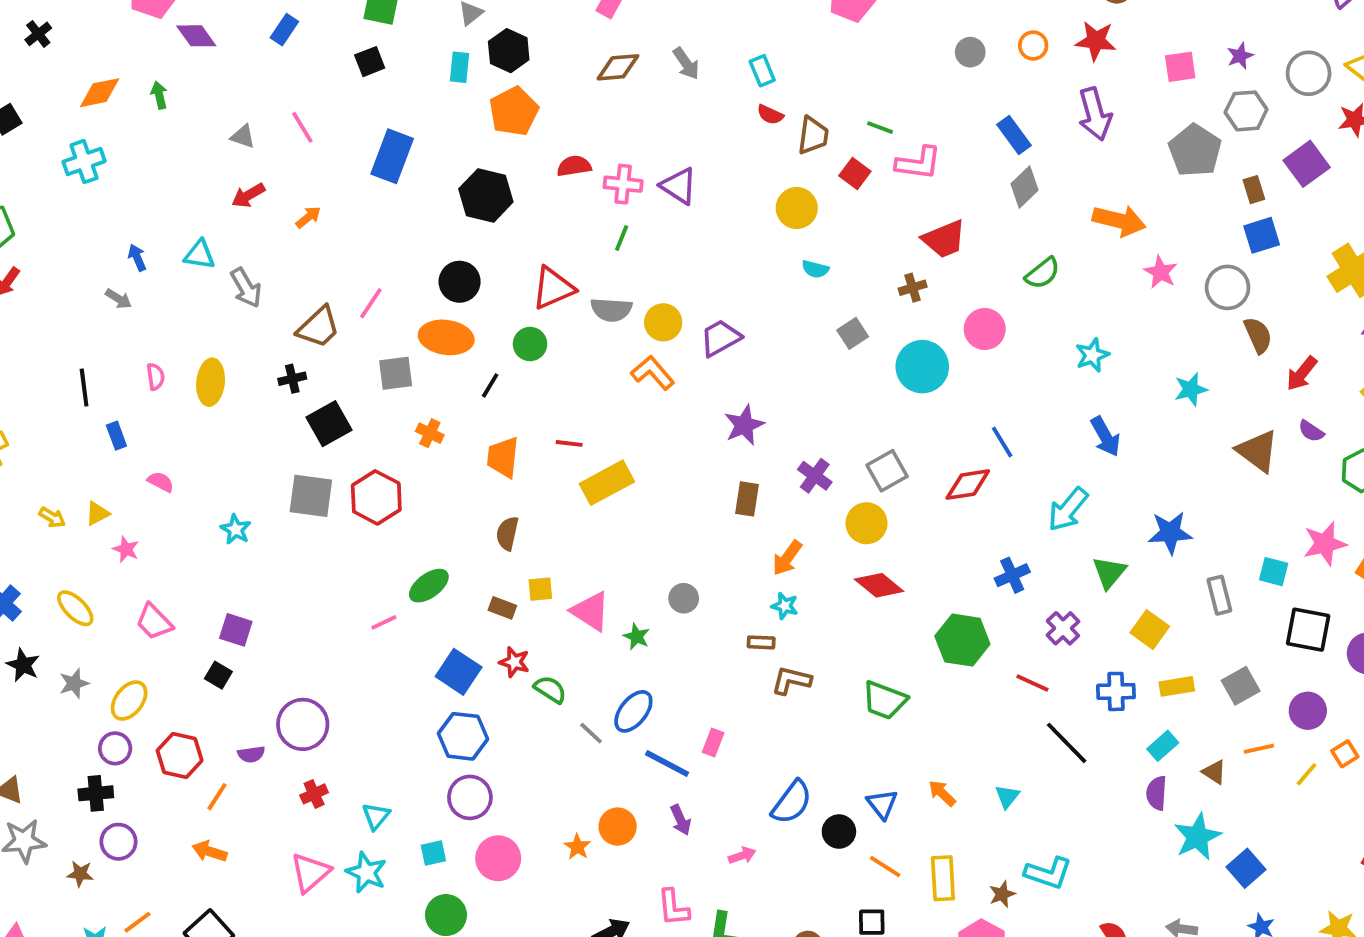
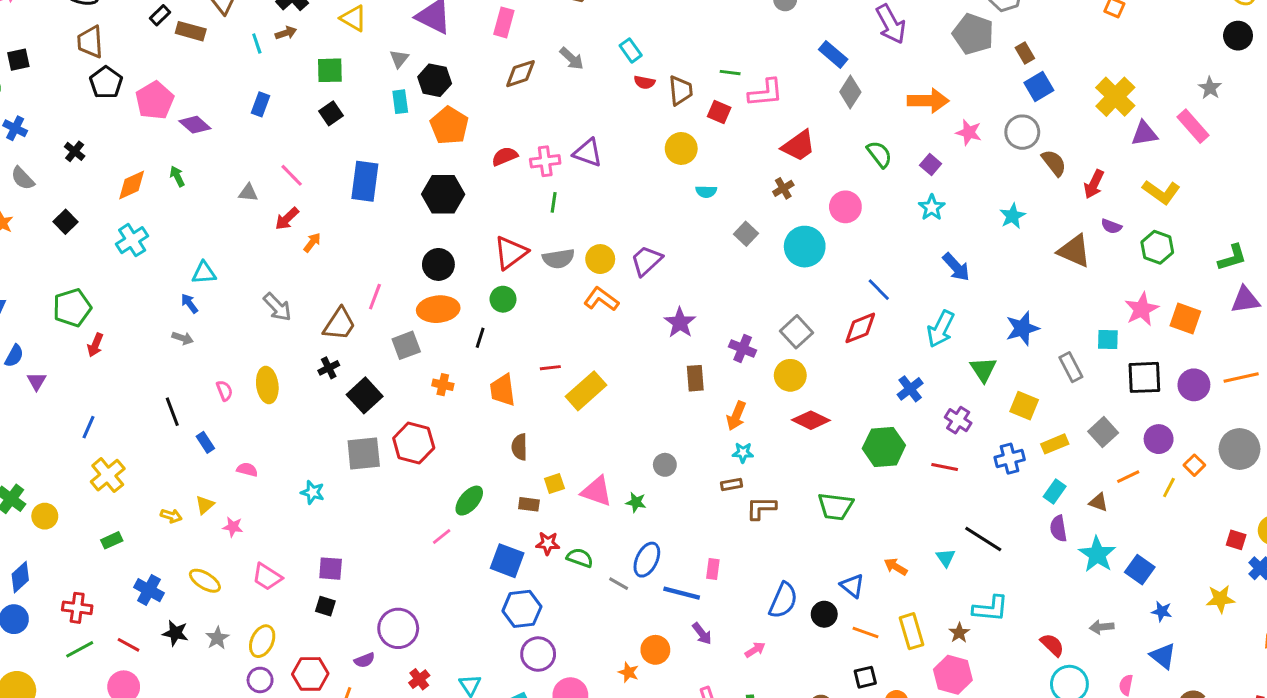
purple square: (1307, 164) -> (931, 164), moved, size x0.6
red arrow: (248, 195) -> (287, 219), moved
cyan triangle: (199, 255) -> (204, 273), moved
green semicircle: (1043, 273) -> (879, 154), turned -76
black line: (1067, 743) -> (983, 539), moved

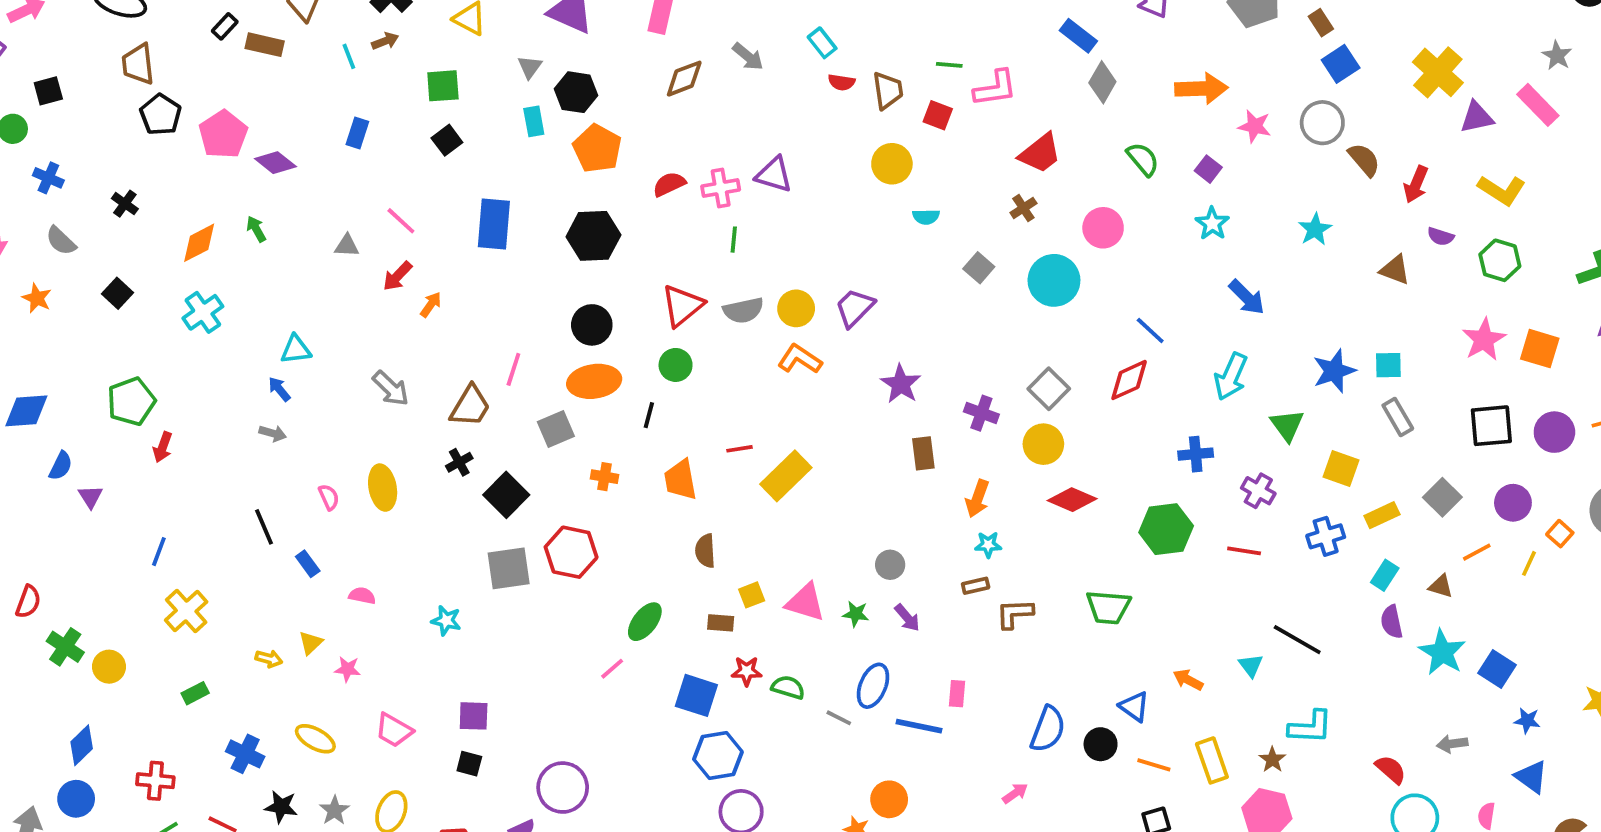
brown triangle: (1074, 251) -> (1395, 270), size x0.7
cyan square: (1108, 340) -> (1388, 365), moved
blue cross: (910, 389) -> (1196, 454), turned 35
purple arrow: (702, 634) -> (907, 618), moved

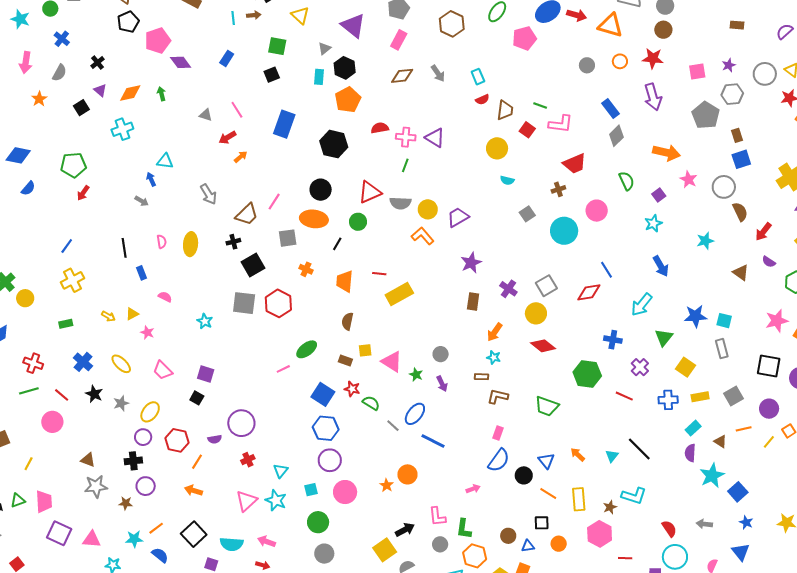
red semicircle: (841, 82) -> (482, 100), turned -48
gray semicircle: (61, 241) -> (59, 73), turned -120
purple triangle: (91, 497) -> (100, 90), moved, turned -32
pink rectangle: (957, 694) -> (498, 433), moved

